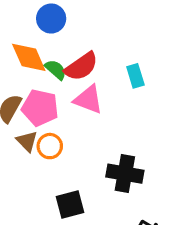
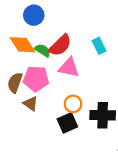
orange circle: (50, 146) -> (73, 104), moved
black square: (70, 204) -> (67, 123), moved

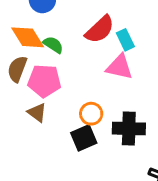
red semicircle: (60, 45) -> (100, 29), moved
pink triangle: (69, 68) -> (119, 67), moved
brown semicircle: (15, 83) -> (17, 69), moved

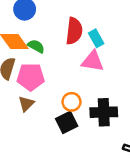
red semicircle: (100, 29) -> (74, 31), turned -36
brown triangle: (37, 112) -> (26, 104), turned 42

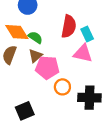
pink pentagon: (31, 77) -> (47, 68), moved
brown triangle: (26, 104) -> (35, 56), moved
black square: (67, 122) -> (25, 111), moved

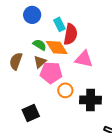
orange diamond: (17, 32) -> (57, 48), moved
cyan rectangle: (87, 34) -> (59, 24), moved

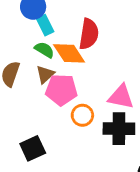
cyan rectangle: (59, 24) -> (45, 25), moved
pink triangle: (84, 59) -> (121, 97), moved

